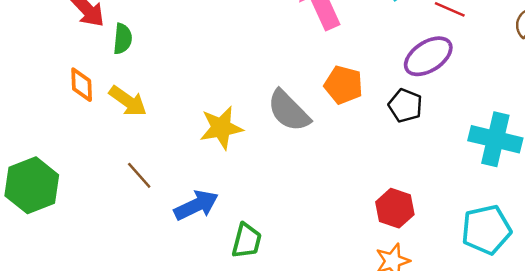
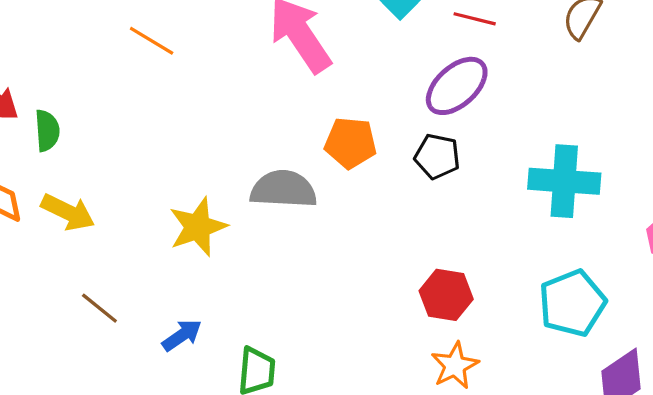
gray semicircle: (289, 111) -> (283, 189), turned 147
blue arrow: (196, 205) -> (182, 335), size x0.7

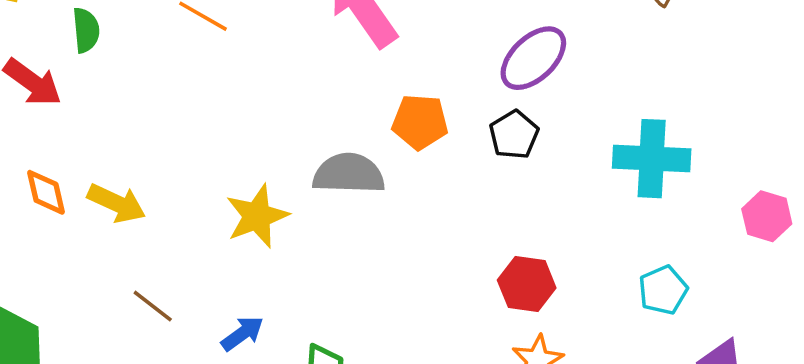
green semicircle: (47, 131) -> (86, 30), moved
black pentagon: (437, 156) -> (514, 135), turned 30
cyan pentagon: (572, 303) -> (663, 290), size x0.7

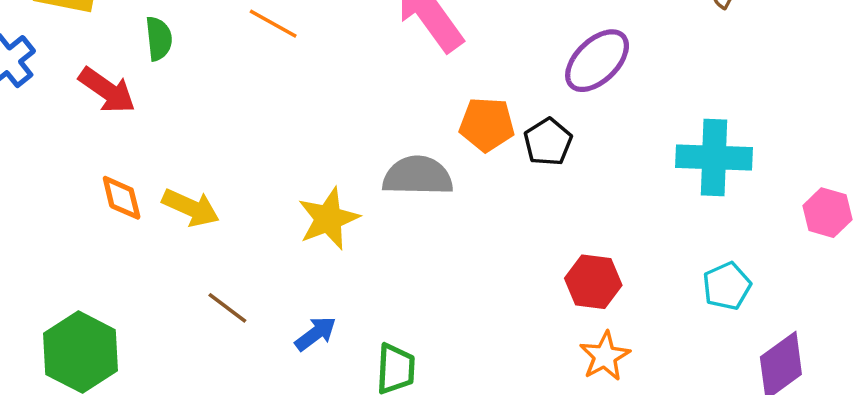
black pentagon: (514, 135) -> (548, 142), moved

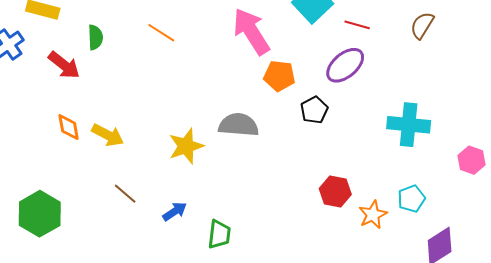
orange pentagon: (487, 124) -> (279, 76), moved
orange star: (605, 356) -> (373, 215), moved

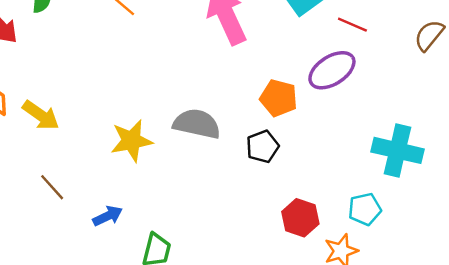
orange pentagon: (279, 76) -> (279, 98), moved
black pentagon: (314, 110) -> (263, 147), moved
cyan pentagon: (411, 199) -> (365, 209), moved

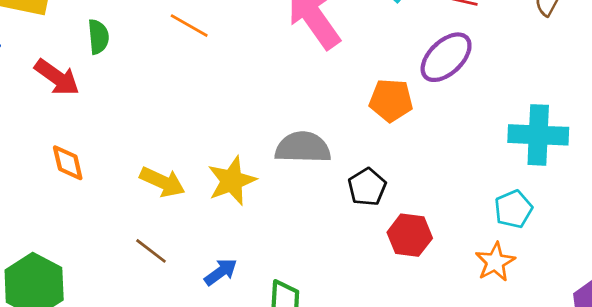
yellow arrow: (41, 115) -> (162, 182), moved
black pentagon: (263, 147) -> (367, 187), moved
red hexagon: (300, 218) -> (410, 235), moved

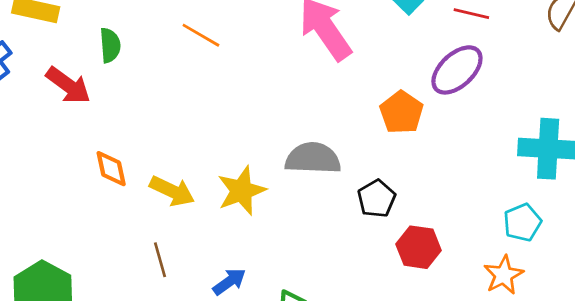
orange pentagon: (391, 100) -> (401, 112), turned 30
orange diamond: (68, 163) -> (111, 169), moved
brown line: (151, 251) -> (160, 260), turned 36

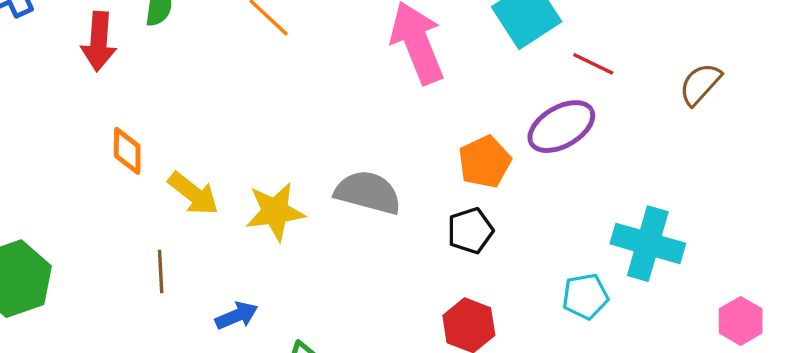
red arrow: (68, 85) -> (99, 41), turned 45
black pentagon: (377, 199) -> (470, 231), moved
cyan pentagon: (522, 222) -> (585, 296), moved

